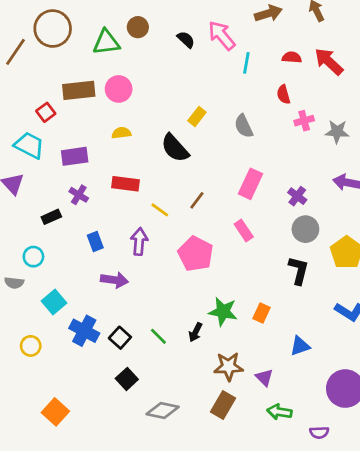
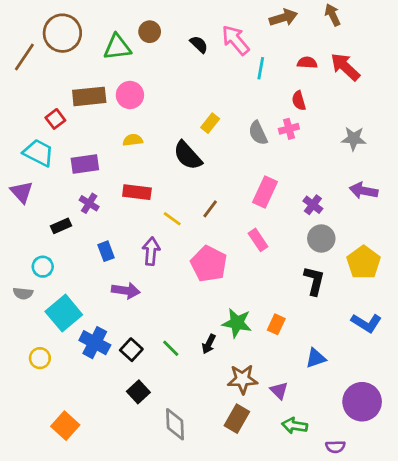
pink cross: (304, 121) -> (289, 129), moved
cyan square: (54, 302) -> (64, 313), size x1.4
gray diamond: (163, 410) -> (175, 424), turned 76

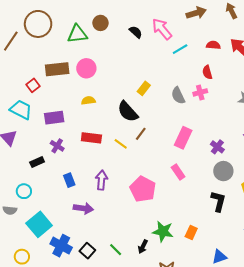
cyan line: (261, 68) -> (180, 49), turned 49
brown line: (210, 209) -> (141, 134), moved
yellow line: (172, 219) -> (121, 144), moved

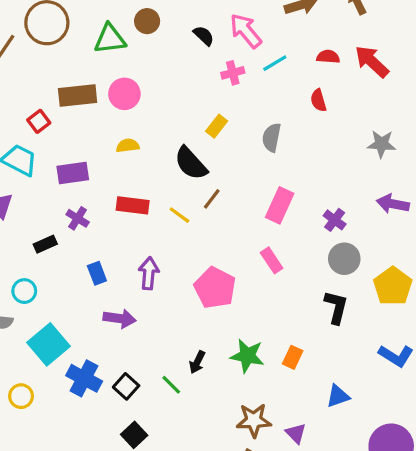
pink cross: (200, 92) -> (233, 73), moved
gray semicircle: (178, 95) -> (272, 137), turned 36
black arrow: (143, 247) -> (197, 362), moved

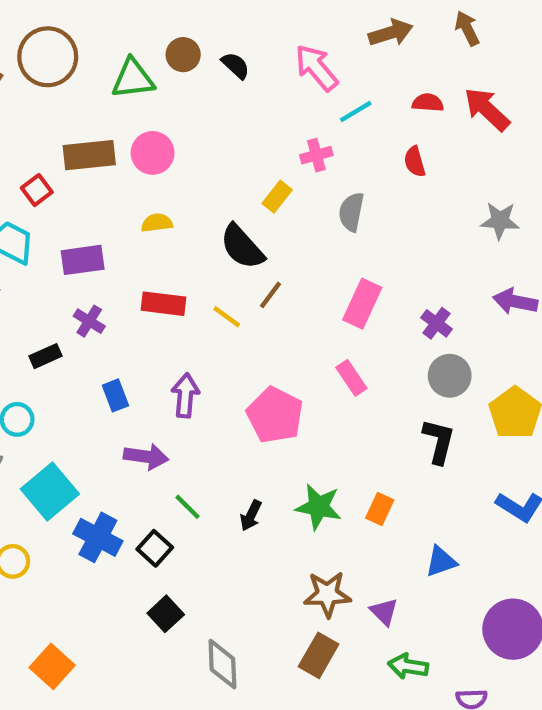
black semicircle: (204, 36) -> (236, 66), moved
pink cross: (233, 73) -> (316, 155), moved
green line: (171, 385) -> (188, 507), moved

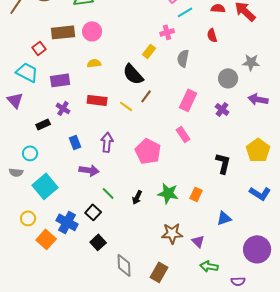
gray circle: (450, 376) -> (228, 78), moved
blue cross: (98, 537) -> (67, 222), moved
brown rectangle: (319, 655) -> (159, 272), moved
orange square: (52, 666) -> (46, 239), moved

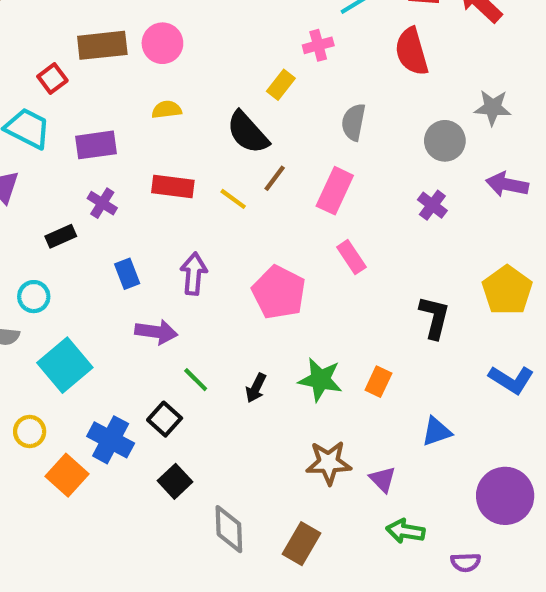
red semicircle: (212, 35) -> (412, 52), size x1.6
gray semicircle: (183, 58) -> (354, 122), moved
pink rectangle: (188, 100) -> (335, 191), moved

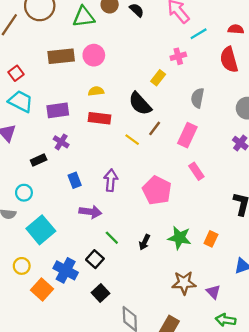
red square: (52, 79) -> (16, 73), moved
red rectangle: (173, 186) -> (99, 118), moved

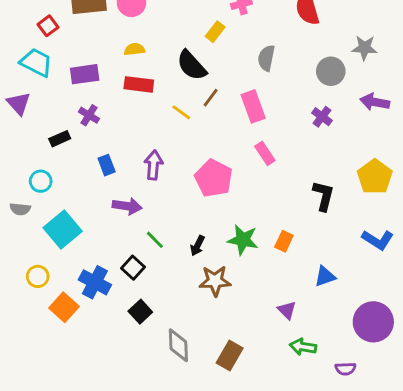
red square: (16, 73) -> (48, 26), moved
pink rectangle: (187, 135) -> (253, 106), turned -45
brown star: (184, 283) -> (215, 281), moved

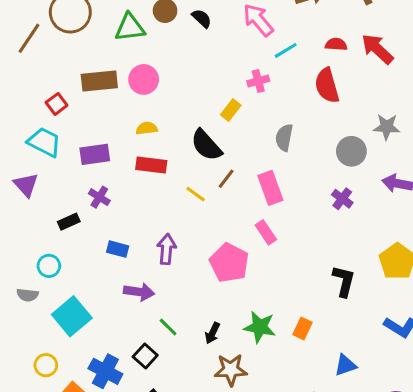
pink rectangle: (265, 153) -> (266, 232), moved
blue rectangle: (107, 165) -> (118, 249), turned -54

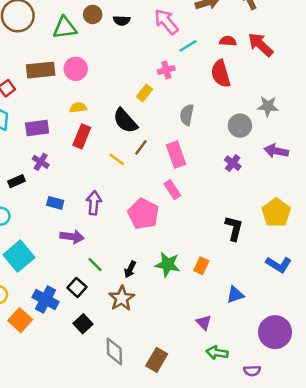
black semicircle: (202, 18) -> (122, 21), turned 140
red rectangle: (151, 165) -> (82, 136), turned -75
brown star: (231, 370) -> (122, 298), moved, turned -30

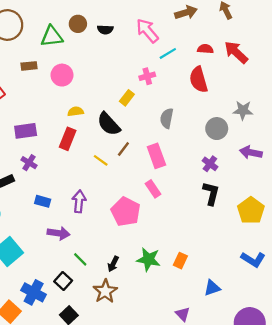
brown rectangle: (41, 70) -> (29, 66), moved, size x0.6
yellow semicircle: (78, 107) -> (76, 111), moved
black L-shape: (234, 228) -> (211, 193), moved

